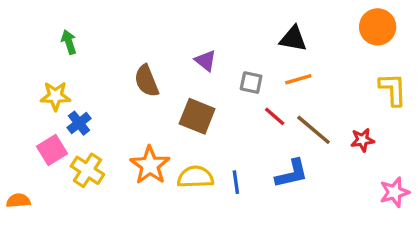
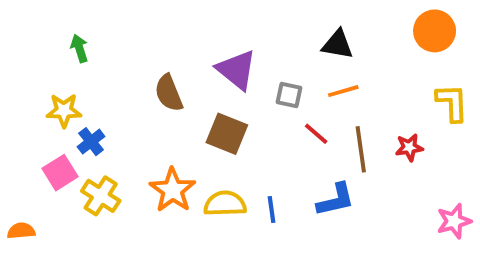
purple triangle: (206, 61) -> (237, 70), size x1.6
brown line: (313, 130) -> (361, 149), turned 42
red star: (362, 140) -> (409, 147), moved

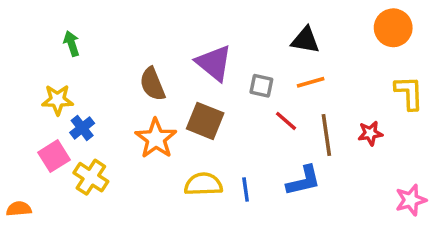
orange star: (173, 190) -> (156, 139), moved

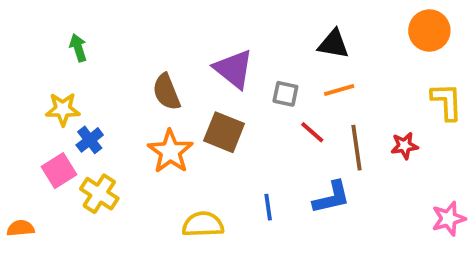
yellow semicircle: (203, 184) -> (203, 224), moved

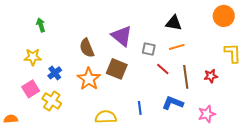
blue cross: (90, 140) -> (55, 73), moved
blue L-shape: (332, 197) -> (173, 103), turned -145
pink star: (449, 219) -> (207, 114), moved

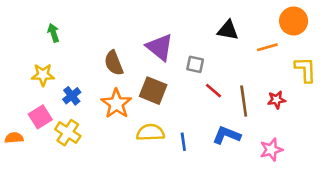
orange line: (177, 47) -> (267, 47), moved
yellow semicircle: (106, 117) -> (151, 133), moved
orange semicircle: (11, 119) -> (14, 138), moved

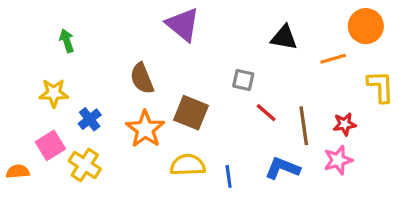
purple triangle: (160, 47) -> (183, 24), moved
pink star: (271, 150) -> (338, 160), moved

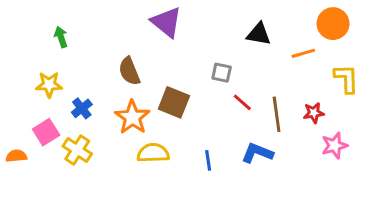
pink star: (338, 160) -> (335, 146), moved
yellow semicircle: (188, 165) -> (153, 153), moved

